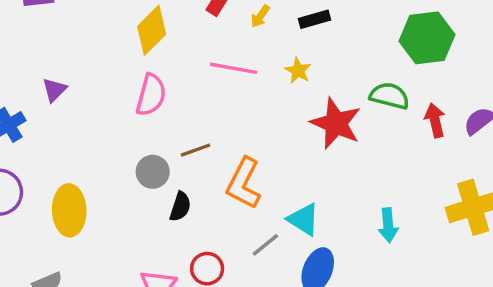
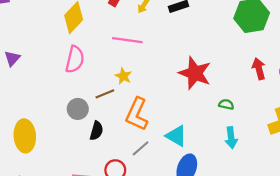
yellow star: (298, 71) -> (123, 76), moved
green semicircle: (389, 96) -> (226, 104), moved, size x0.6
gray line: (265, 245) -> (141, 148), moved

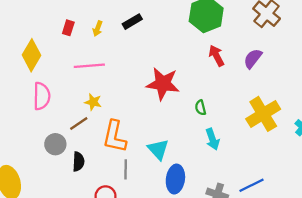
red arrow: (259, 69) -> (216, 56), moved
green semicircle: (226, 104) -> (200, 108), turned -104
cyan triangle: (176, 136) -> (158, 149), turned 30
gray line: (141, 148) -> (126, 169), turned -36

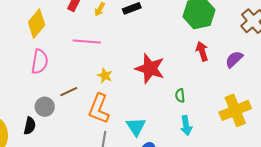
yellow star: (93, 102) -> (105, 76), moved
black semicircle: (78, 162) -> (30, 126), moved

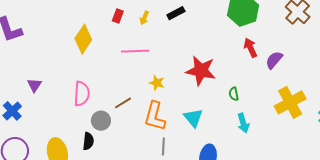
purple semicircle: (234, 59) -> (274, 60), moved
pink semicircle: (40, 62) -> (82, 94), moved
cyan triangle: (136, 127) -> (193, 118), moved

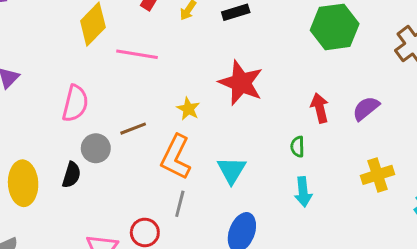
red arrow: (250, 48) -> (320, 108), moved
pink line: (135, 51) -> (137, 54), moved
red star: (201, 71) -> (241, 83), moved
yellow cross: (290, 102) -> (377, 175), size x0.7

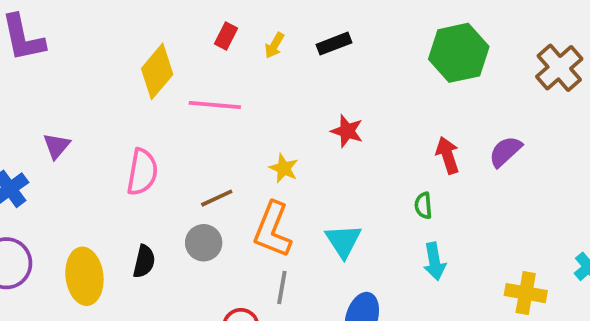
red star: (241, 83) -> (347, 131), size x0.6
gray circle: (96, 148) -> (204, 243), moved
yellow cross: (377, 175) -> (526, 293), moved, turned 32

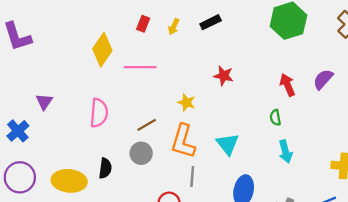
yellow ellipse: (84, 276) -> (69, 181), turned -72

